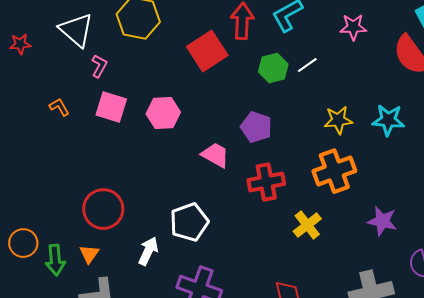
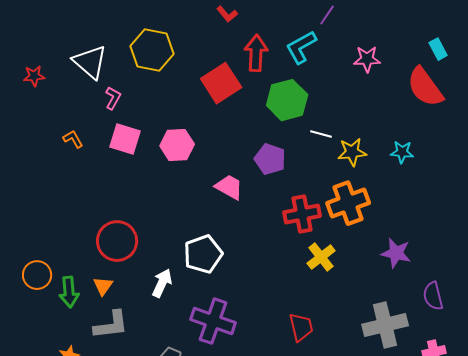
white line: (307, 65) -> (321, 134), moved, turned 50
green hexagon: (273, 68) -> (287, 100), size x1.4
cyan star: (388, 120) -> (402, 152), size x0.7
red cross: (266, 182) -> (302, 214), moved

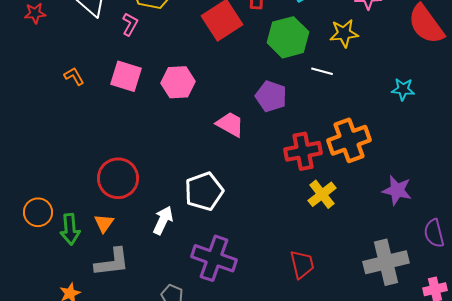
pink L-shape: (113, 98) -> (130, 24), moved
yellow star: (352, 152) -> (344, 33), moved

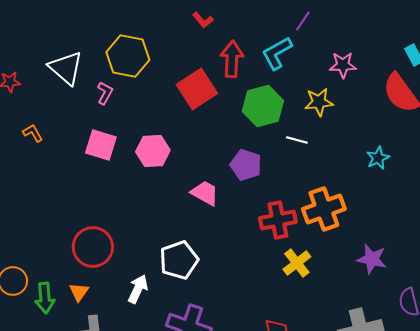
orange L-shape: (74, 76) -> (33, 133), moved
cyan star: (403, 89) -> (378, 158), turned -30

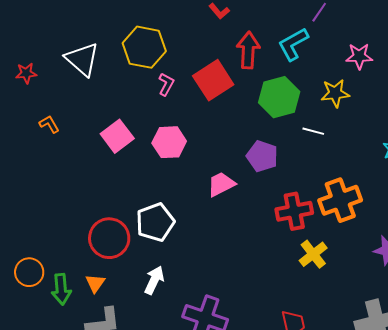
pink L-shape: (105, 93) -> (166, 84), moved
pink square: (101, 145) -> (117, 136), turned 36
pink trapezoid: (205, 193) -> (221, 184), turned -56
white pentagon: (179, 260) -> (155, 222), moved

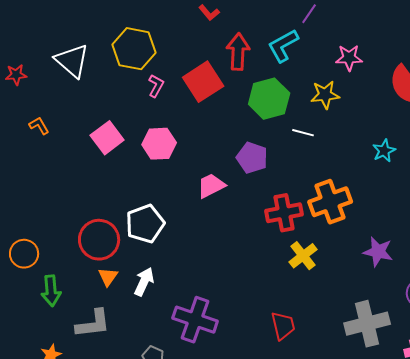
orange circle: (29, 272) -> (24, 254), moved
orange triangle: (95, 283) -> (108, 277), moved

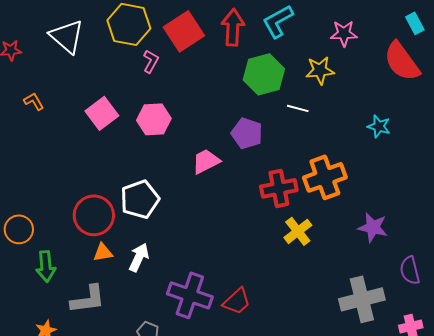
red square: (203, 82) -> (184, 31), moved
cyan star: (384, 151) -> (379, 126), turned -30
orange triangle: (108, 277) -> (103, 252), turned 45
red trapezoid: (283, 326) -> (237, 301), moved, turned 60

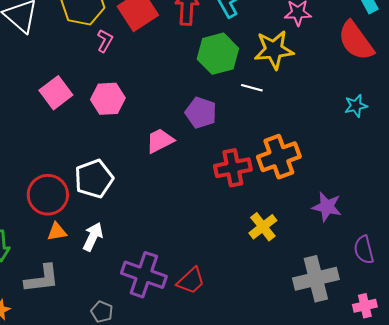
yellow star: (320, 70) -> (274, 50), size x1.4
cyan star: (379, 126) -> (356, 106), moved, turned -30
yellow cross: (298, 231) -> (263, 227), moved

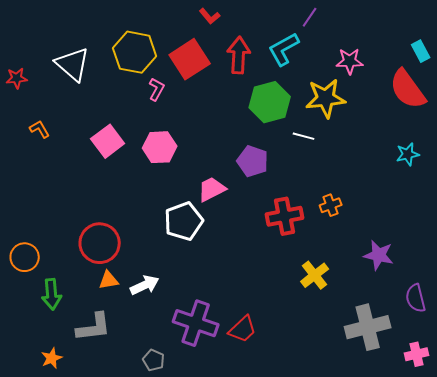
orange cross: (279, 157) -> (331, 205), size x0.5
white pentagon: (94, 179) -> (184, 221), moved
white arrow: (93, 237) -> (145, 285), turned 40

